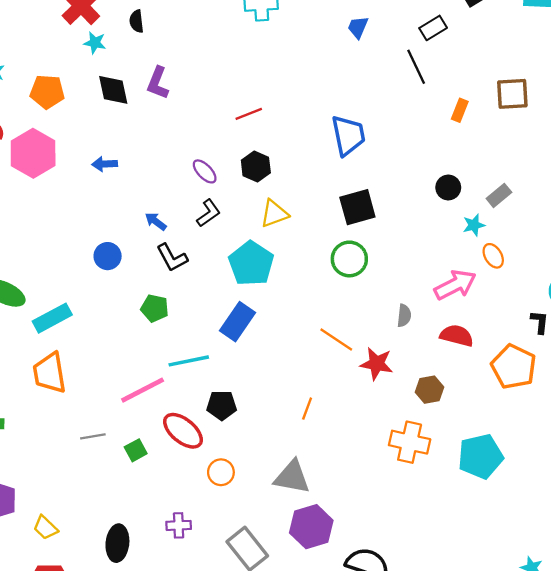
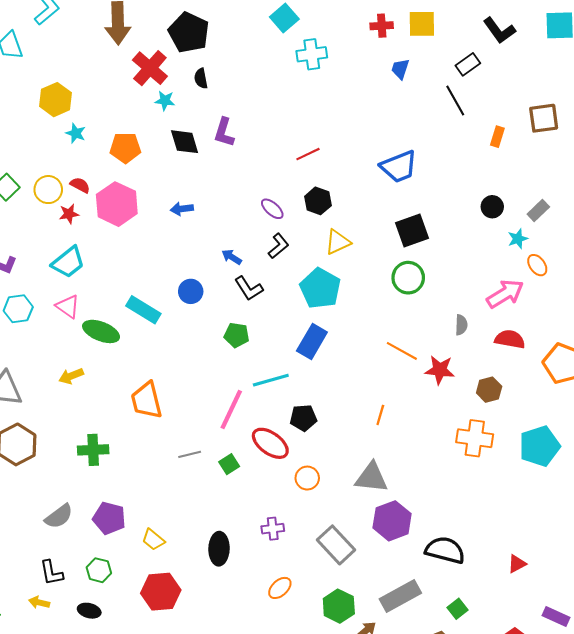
blue trapezoid: (348, 135) -> (399, 167), turned 84
cyan rectangle: (52, 318) -> (143, 310), moved, turned 64
pink line: (143, 390) -> (231, 409), turned -33

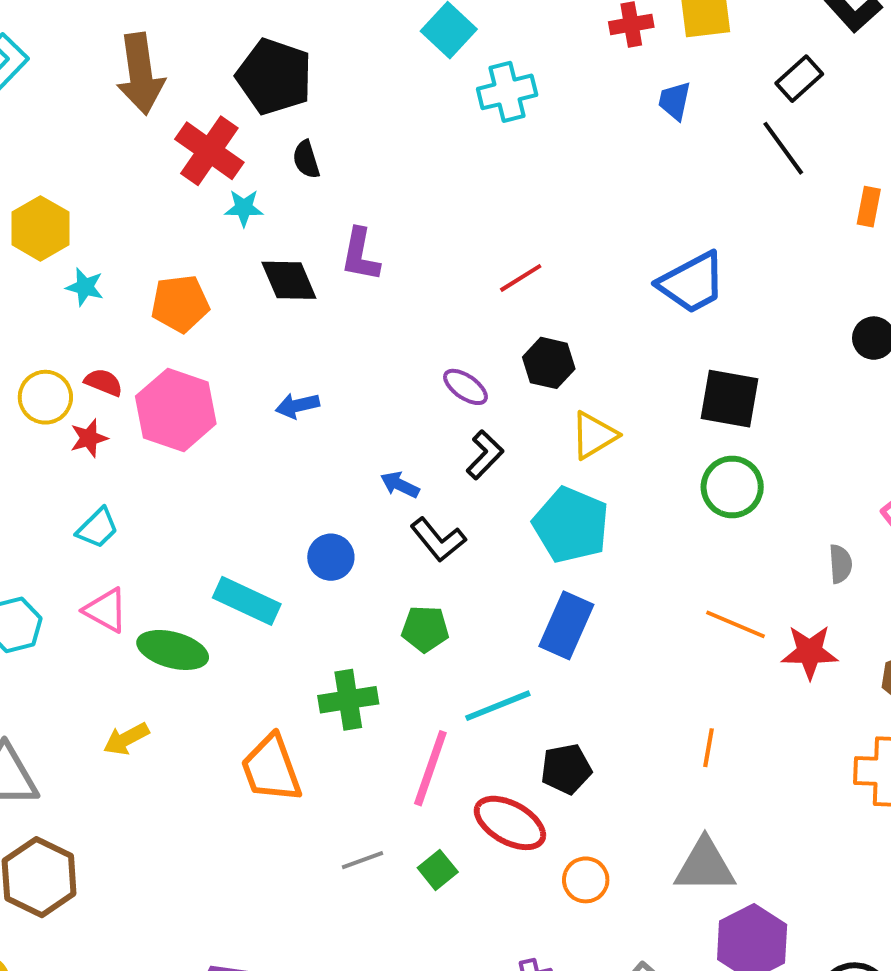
black square: (412, 231) -> (729, 399), turned 36
cyan trapezoid: (68, 262) -> (97, 528), size x0.7
green cross: (93, 450) -> (348, 700), moved

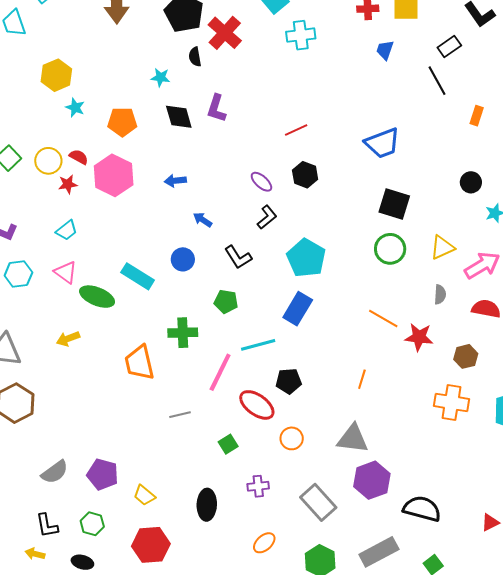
red cross: (209, 151) -> (225, 33), moved
yellow triangle: (594, 435) -> (442, 248), moved
blue arrow: (400, 485) -> (203, 220), moved
green square: (438, 870) -> (228, 444), moved

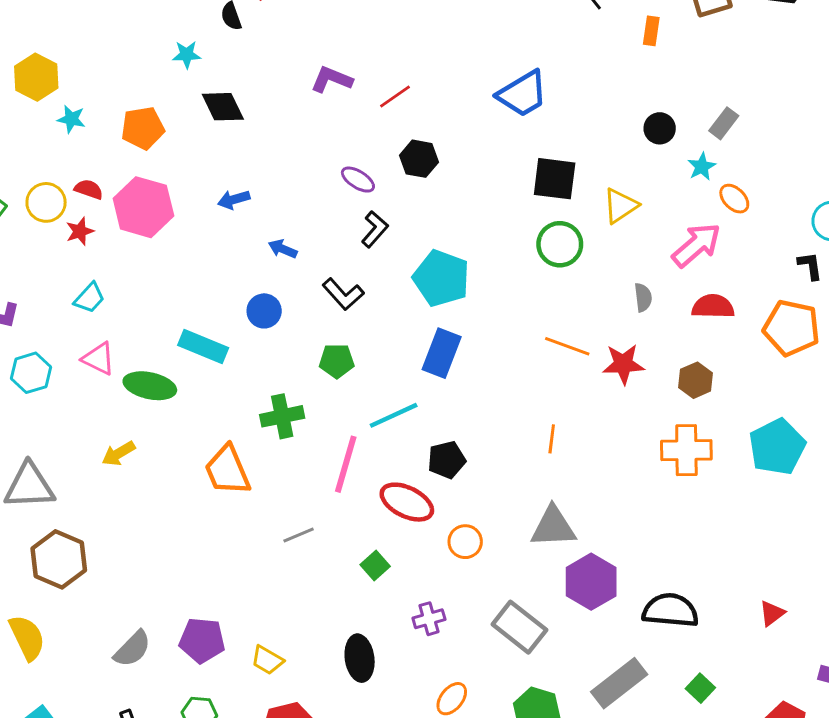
purple L-shape: (216, 108) -> (332, 79), moved, turned 104
yellow triangle: (442, 248) -> (621, 206), moved

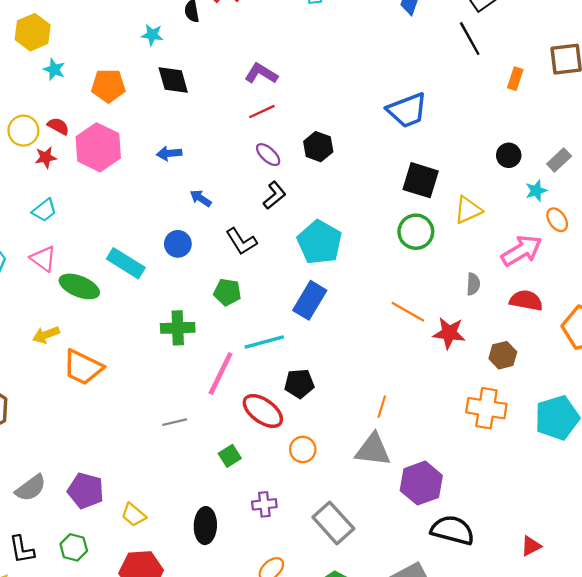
red line: (395, 96) -> (262, 112), moved
orange line: (552, 439) -> (382, 407), moved
orange trapezoid: (227, 470) -> (83, 367), moved, turned -51
purple hexagon: (591, 582) -> (421, 483), moved

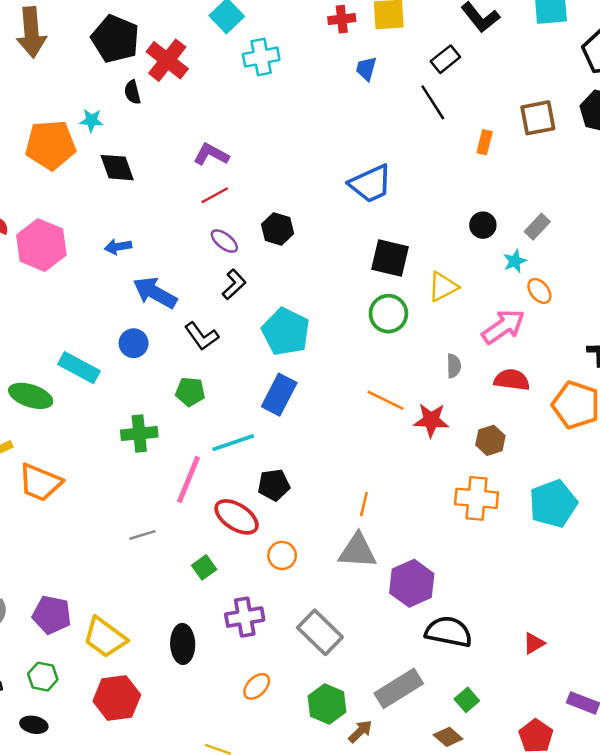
orange pentagon: (108, 86) -> (51, 145), moved, size x1.4
blue arrow: (201, 198) -> (155, 293), size x1.8
purple cross: (264, 504) -> (245, 617), size x1.4
yellow trapezoid: (134, 515) -> (105, 637), size x1.6

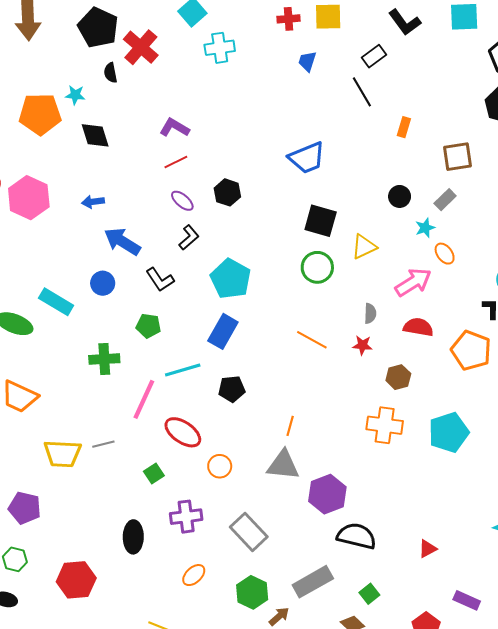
brown square: (538, 118) -> (457, 157), moved
red star: (431, 420) -> (362, 345), moved, size x0.7
black pentagon: (274, 485) -> (232, 389), moved
yellow trapezoid: (105, 637) -> (62, 454), moved, turned -36

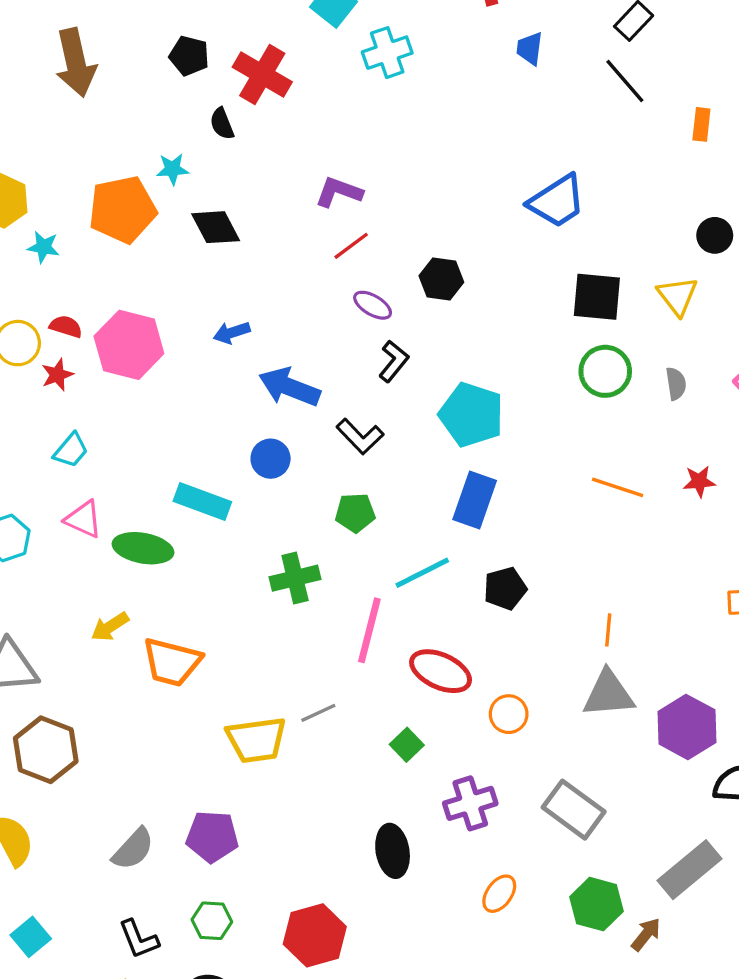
black pentagon: (98, 28) -> (189, 56), size x0.6
yellow triangle: (364, 247) -> (677, 296), moved, turned -32
gray semicircle: (370, 313) -> (676, 384), moved

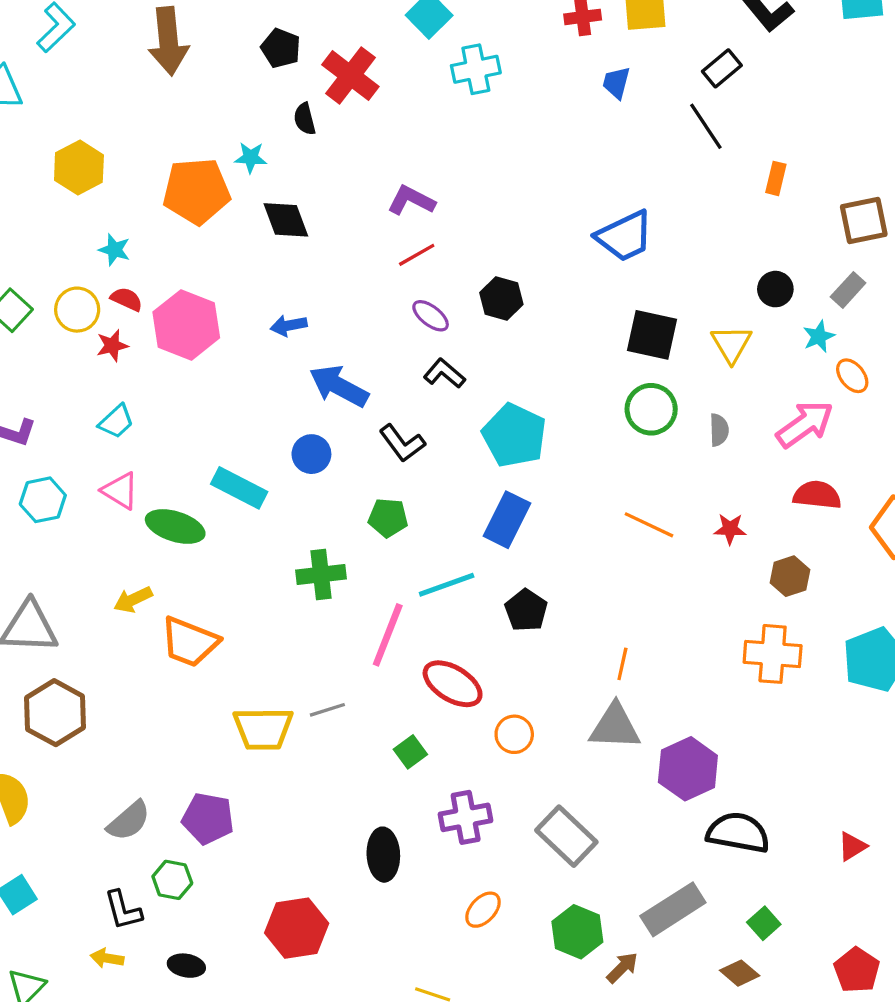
cyan star: (43, 247) -> (114, 250), moved
black L-shape: (394, 361) -> (444, 373), turned -96
black pentagon: (505, 588) -> (526, 610), turned -30
green hexagon: (212, 921) -> (172, 880), moved

